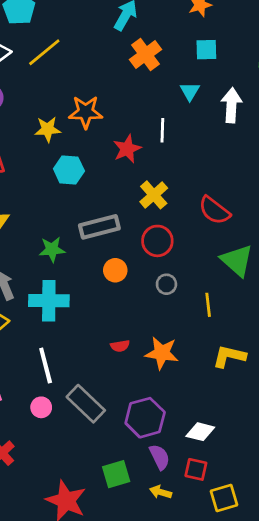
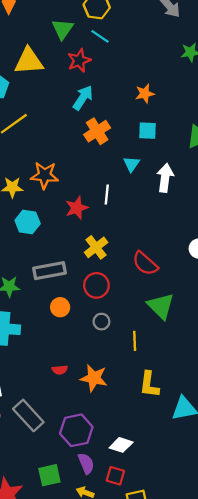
yellow L-shape: (229, 356) -> (149, 384), turned -100

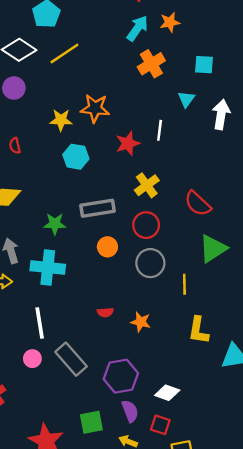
orange star: (145, 94) -> (170, 22), moved
green triangle: (161, 306) -> (213, 249), turned 40
gray circle: (101, 322) -> (150, 263), size x1.6
orange star: (94, 378) -> (141, 322), size x0.7

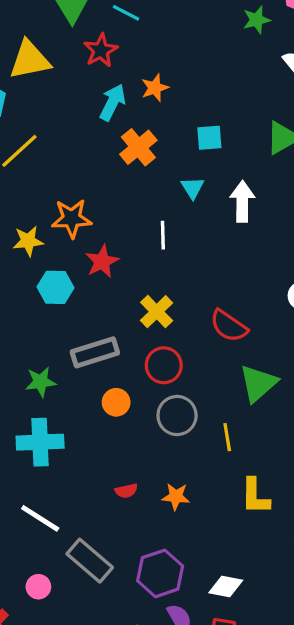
red star: (128, 143) -> (102, 262), moved
white line: (40, 323) -> (40, 518), turned -40
pink circle: (32, 359) -> (38, 587), moved

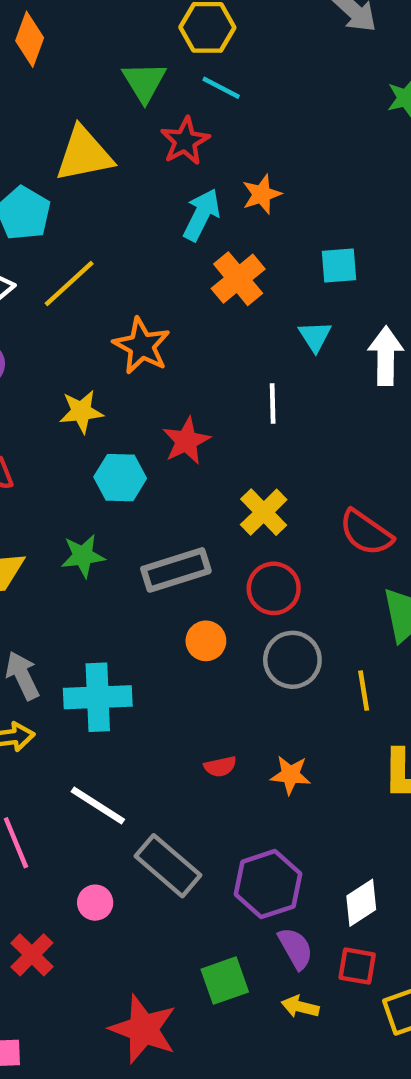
orange star: (72, 218) -> (142, 346), moved, turned 30
green star: (41, 382) -> (83, 556), moved
white diamond: (226, 586) -> (361, 903), turned -44

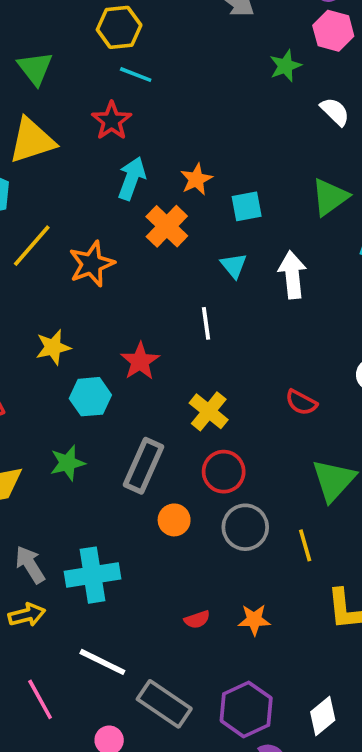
green triangle: (144, 82) -> (35, 68), moved
orange star: (262, 194) -> (196, 179), moved
orange star: (142, 346) -> (92, 264), moved, turned 30
red semicircle: (366, 533) -> (301, 402), moved, size x0.7
gray rectangle: (176, 570) -> (144, 466), turned -42

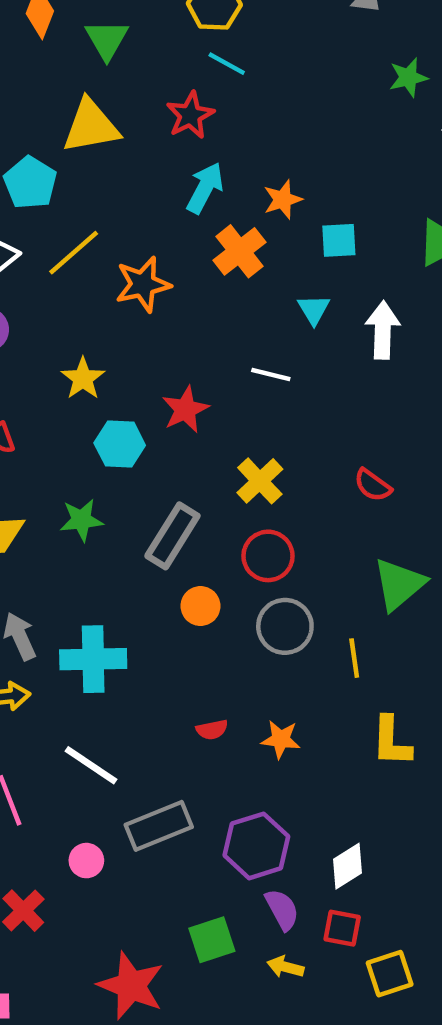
white line: (206, 323) -> (271, 375), turned -76
yellow star: (53, 347) -> (83, 378), turned -30
gray rectangle: (164, 704) -> (159, 826), turned -64

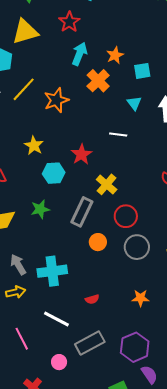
yellow cross: (260, 481) -> (107, 184), moved
red semicircle: (212, 730) -> (92, 299), moved

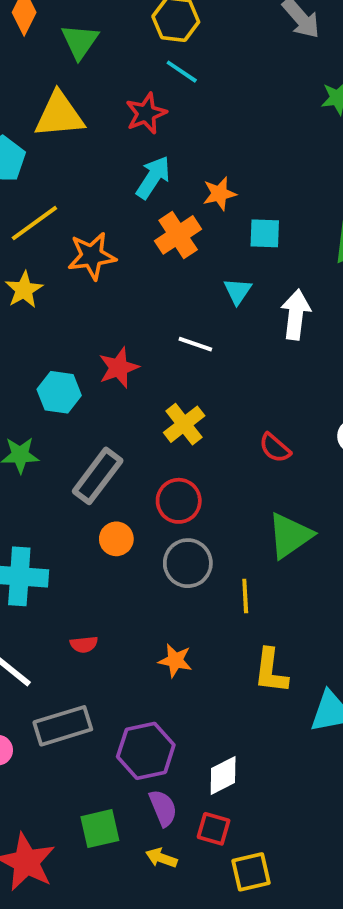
yellow star: (34, 145) -> (24, 290), moved
yellow cross: (107, 184) -> (184, 424), moved

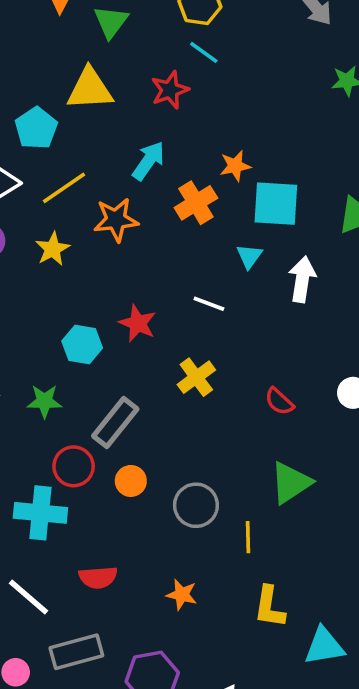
cyan arrow: (153, 177) -> (149, 161), moved
cyan square: (265, 233) -> (276, 204), size x1.6
red star: (119, 368) -> (138, 323), turned -30
red circle: (179, 501) -> (74, 466), moved
red semicircle: (84, 644) -> (98, 577), size x1.5

